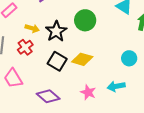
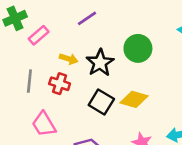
red cross: (25, 47) -> (60, 84), turned -35

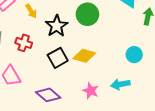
yellow arrow: (69, 59) -> (31, 11), moved, turned 40
black square: (101, 102) -> (58, 58), turned 30

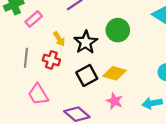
yellow arrow: (31, 11) -> (59, 39), moved
pink star: (91, 91) -> (114, 101), moved

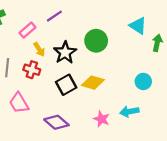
pink rectangle: (34, 19) -> (27, 30), moved
pink star: (114, 101) -> (101, 119), moved

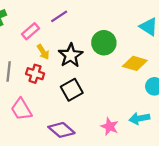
yellow diamond: (93, 83) -> (135, 63), moved

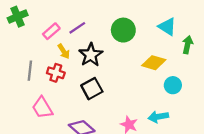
purple line: (59, 16) -> (77, 28), moved
green circle: (104, 43) -> (123, 30), moved

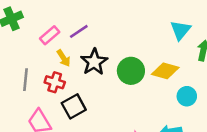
cyan triangle: (167, 27) -> (180, 30), turned 36
green circle: (123, 30) -> (131, 71), moved
black square: (92, 89) -> (74, 106), moved

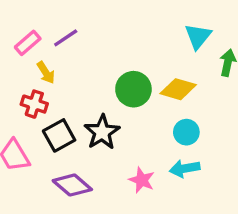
black star: (94, 62) -> (102, 132), moved
cyan circle: (187, 96) -> (186, 132), moved

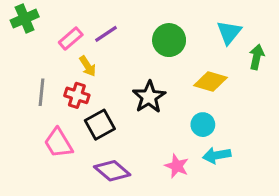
green circle: (133, 89) -> (169, 40), moved
black star: (102, 132) -> (149, 97), moved
cyan circle: (186, 132) -> (203, 125), moved

